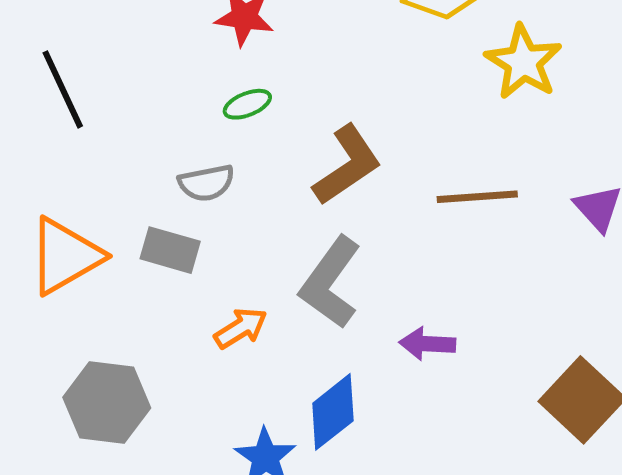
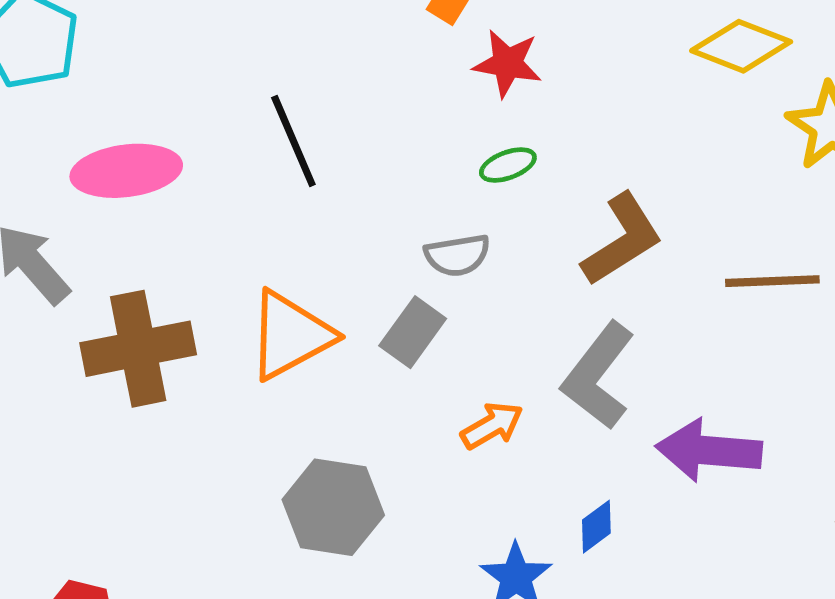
gray rectangle: (170, 250) -> (413, 332), turned -72
purple arrow: (427, 344) -> (709, 451), size x1.6
blue diamond: (333, 412) -> (596, 527), size x0.6

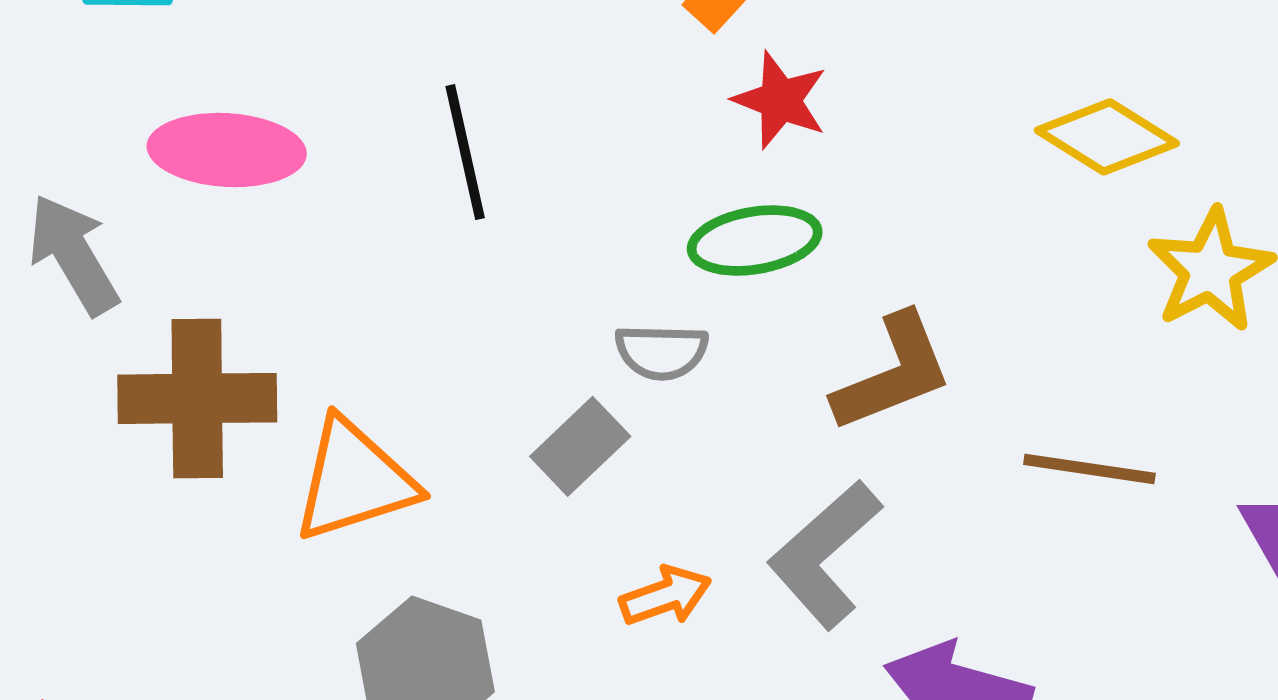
green ellipse: (508, 165) -> (755, 240), size x1.6
orange triangle: (290, 335) -> (354, 480), moved

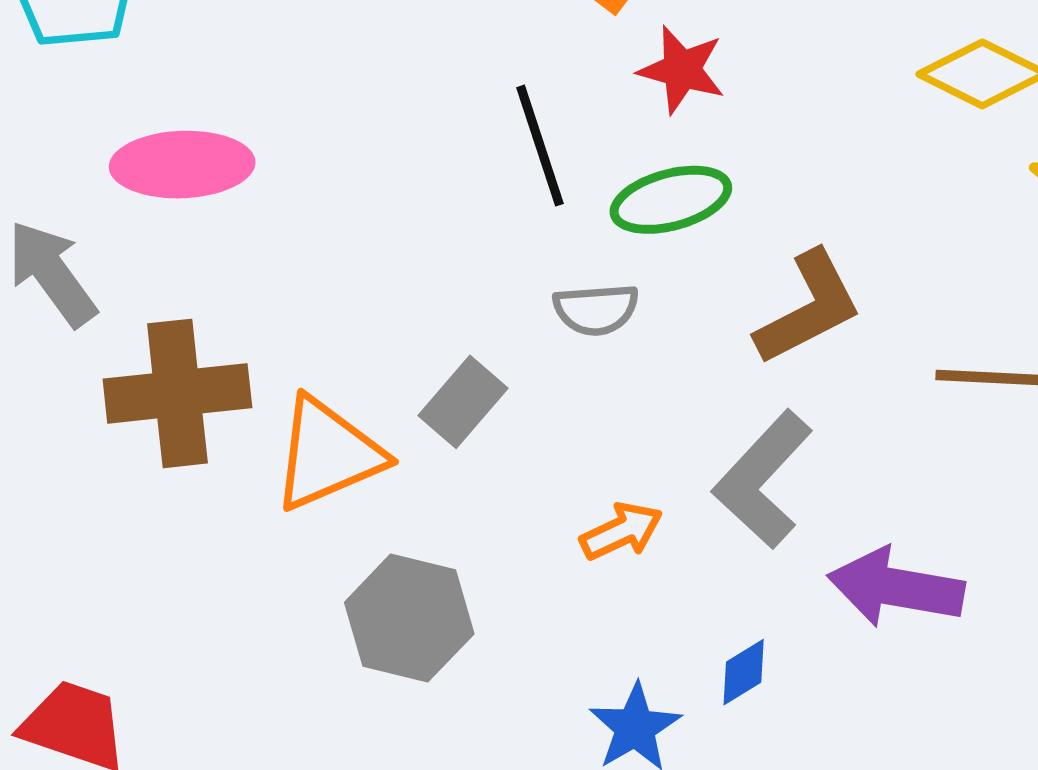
black line: (465, 152) -> (540, 146), moved
gray rectangle: (580, 446) -> (463, 402), moved

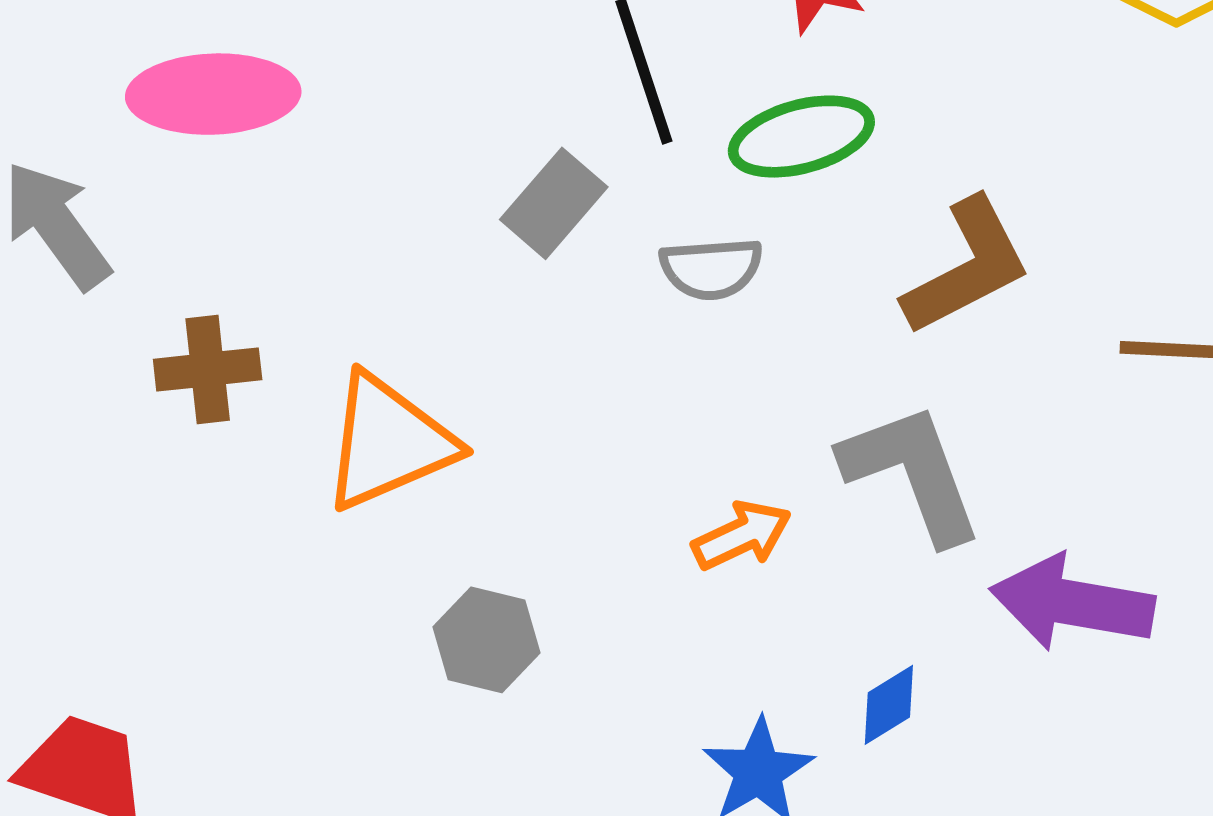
brown cross: (177, 393) -> (208, 369), size x0.6
gray rectangle: (463, 402) -> (554, 203), moved
gray L-shape: (763, 479) -> (912, 473), turned 117
gray hexagon: (409, 618) -> (486, 640), size x0.7

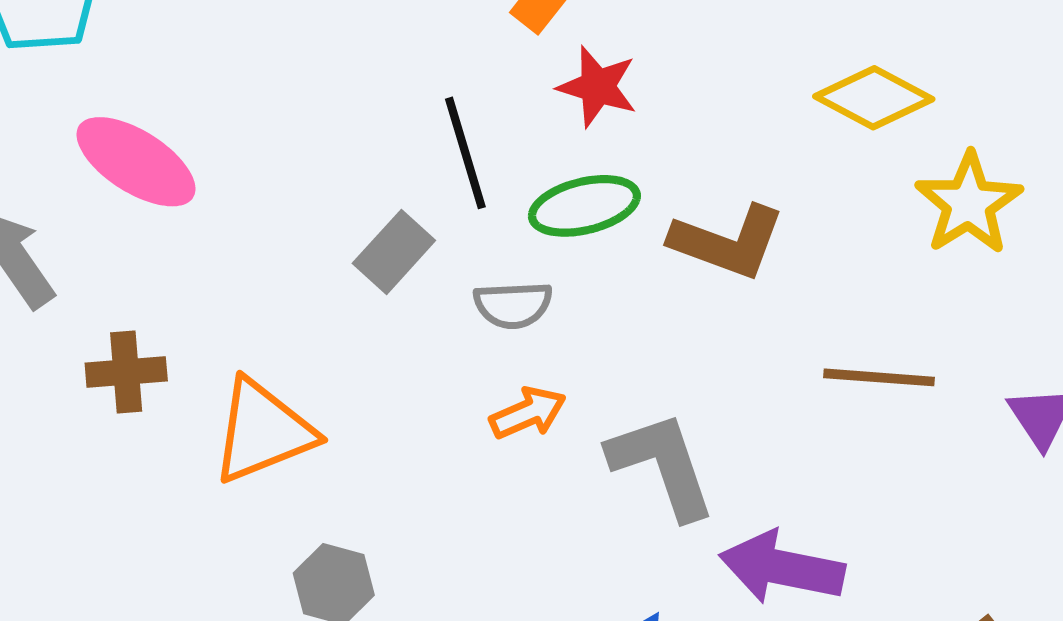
pink ellipse: (213, 94) -> (136, 162), turned 33
brown L-shape: (967, 267) -> (728, 242), moved, turned 46
orange arrow: (742, 535) -> (528, 413), moved

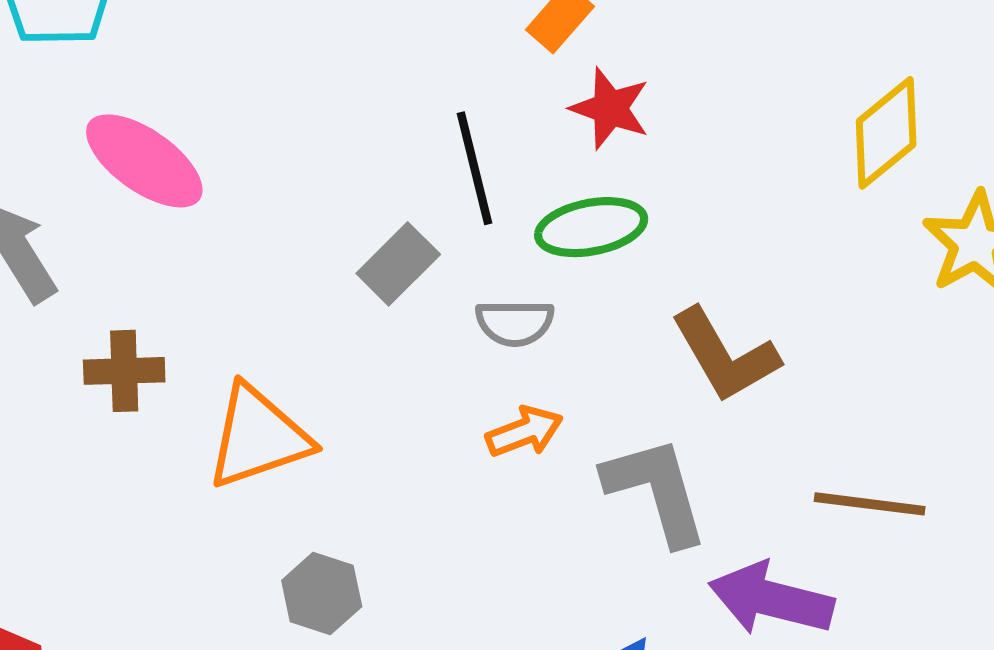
yellow diamond: (874, 98) -> (886, 133), turned -70
brown L-shape: (728, 242) -> (725, 355), moved, turned 37
brown line: (879, 377) -> (870, 504), moved

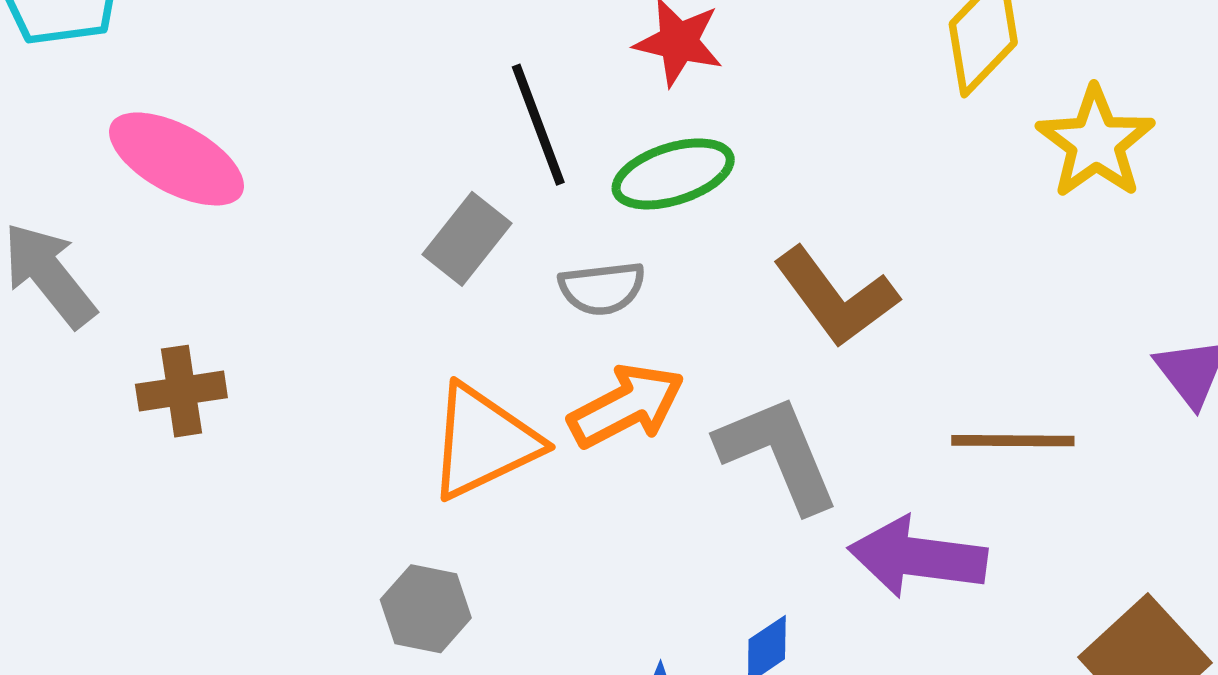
orange arrow: (524, 432) -> (626, 406), size x1.4
orange triangle: (258, 437) -> (483, 442), moved

